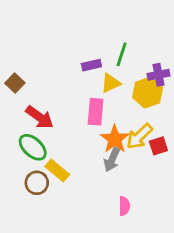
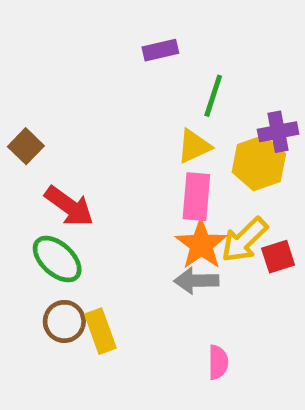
purple rectangle: (91, 65) -> (160, 50), moved
pink rectangle: (96, 112) -> (196, 197), moved
gray arrow: (112, 160) -> (196, 281), turned 65
yellow rectangle: (57, 171) -> (100, 331), moved, turned 30

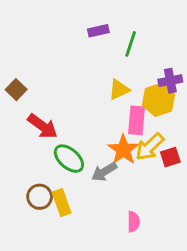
green line: (213, 96) -> (131, 44), moved
pink rectangle: (196, 197) -> (137, 120), moved
green ellipse: (57, 259) -> (69, 159), moved
gray arrow: (196, 281) -> (104, 172), moved, turned -30

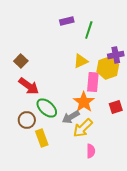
brown square: (16, 90) -> (21, 61), moved
yellow arrow: (150, 147) -> (83, 128), moved
brown circle: (40, 197) -> (27, 120), moved

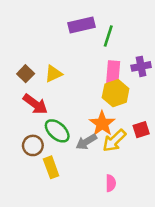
purple rectangle: (67, 21) -> (81, 25), size x1.5
yellow triangle: (81, 61) -> (54, 74), moved
yellow hexagon: (108, 68) -> (116, 93), moved
pink rectangle: (93, 82) -> (113, 72), moved
yellow arrow: (83, 128) -> (114, 141), moved

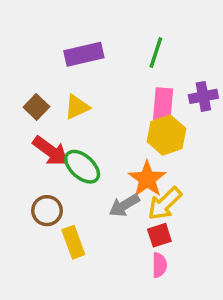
purple rectangle: (81, 25) -> (84, 54), moved
red square: (141, 130) -> (159, 235), moved
green ellipse: (57, 131) -> (82, 167), moved

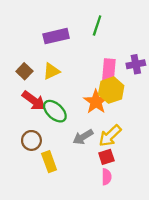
green line: (156, 53) -> (97, 26), moved
orange star: (147, 179) -> (96, 102), moved

